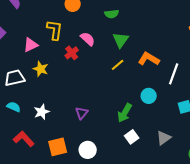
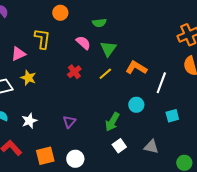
pink semicircle: (88, 39) -> (83, 43), moved
red cross: (72, 53) -> (74, 72), moved
gray triangle: (164, 138) -> (151, 147), turned 49

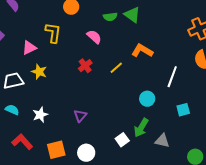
green triangle: (108, 49) -> (132, 15), moved, turned -30
orange L-shape: (136, 68) -> (142, 51), moved
green arrow: (112, 122) -> (141, 128), moved
white square: (119, 146) -> (122, 140), moved

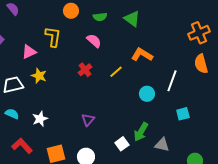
green semicircle: (110, 17) -> (100, 17), moved
cyan circle: (147, 99) -> (147, 94), moved
purple triangle: (80, 116) -> (88, 120), moved

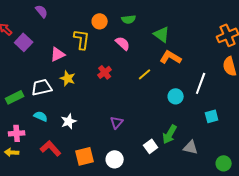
orange circle: (71, 11) -> (100, 21), moved
green triangle: (132, 19) -> (162, 34), moved
red cross: (85, 70) -> (105, 72), moved

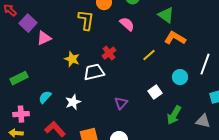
pink triangle: (58, 54) -> (44, 38), moved
white trapezoid: (42, 87) -> (94, 72), moved
cyan semicircle: (41, 116) -> (45, 97), turned -72
white square: (151, 146) -> (155, 92), moved
gray triangle: (191, 147) -> (203, 121), moved

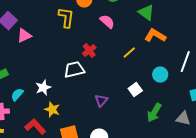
yellow star: (72, 59) -> (52, 110), moved
cyan semicircle: (45, 97) -> (17, 95), moved
white star: (73, 102) -> (43, 88), moved

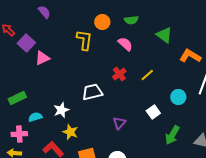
orange L-shape: (155, 36) -> (190, 56), moved
red cross: (89, 51) -> (119, 74), moved
cyan semicircle: (17, 95) -> (35, 117), turned 32

